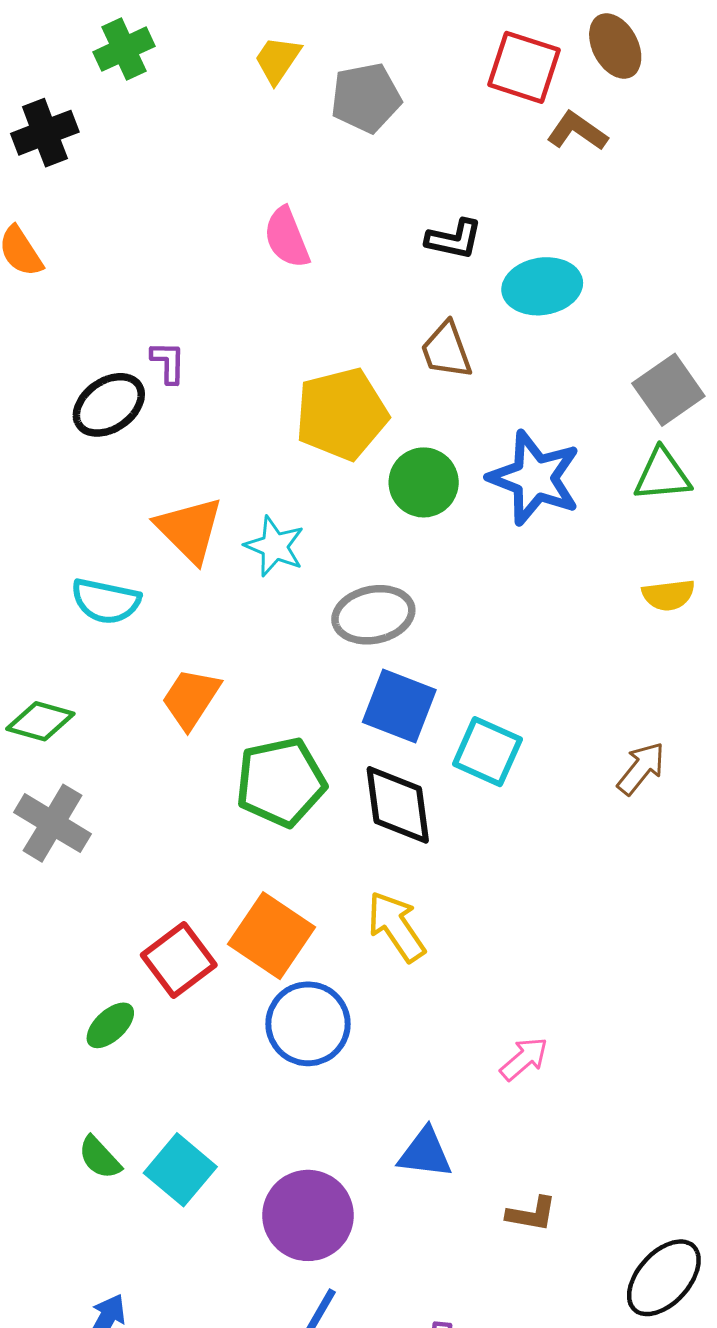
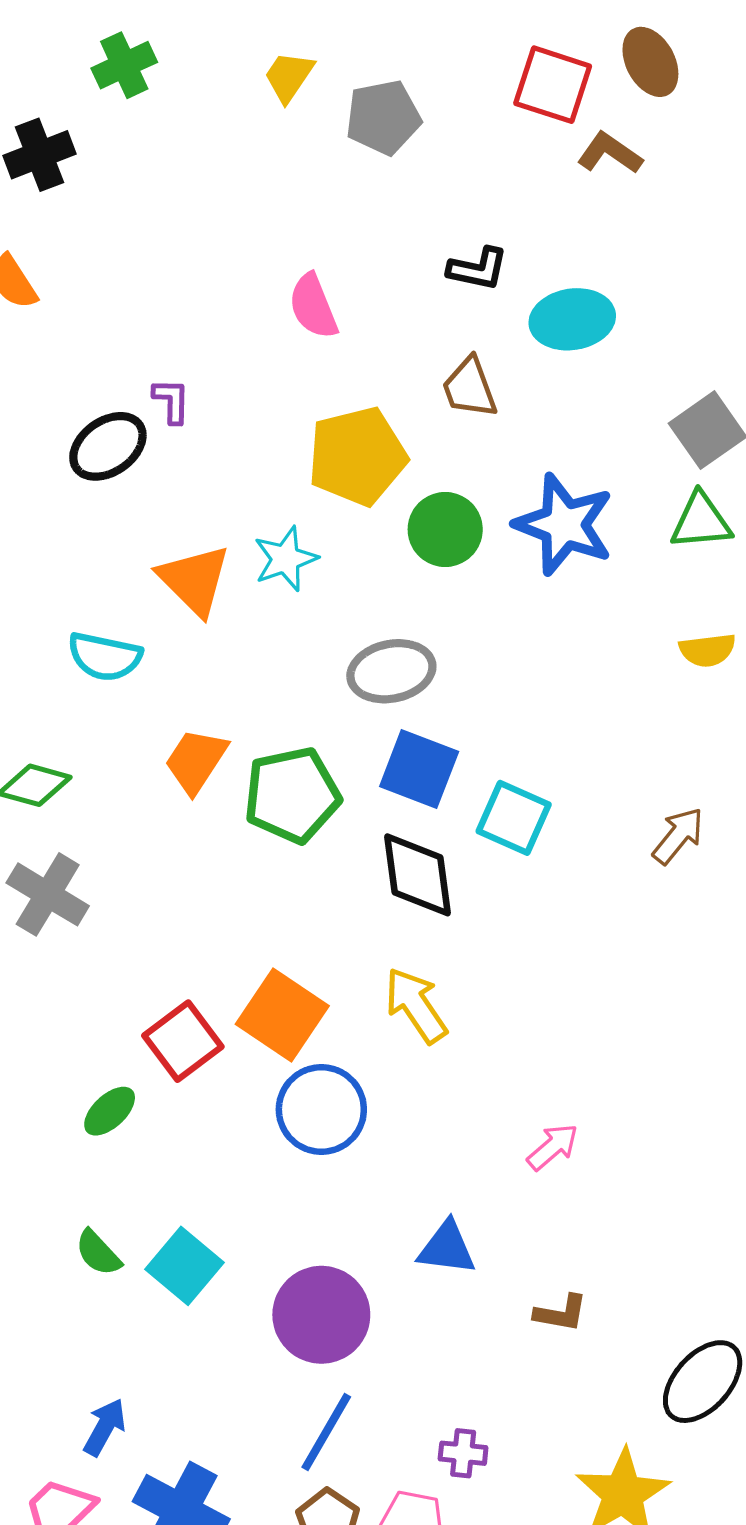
pink semicircle: (287, 238) -> (313, 306), moved
cyan star: (275, 546) -> (286, 559), moved, turned 30
green pentagon: (281, 782) -> (292, 795), moved

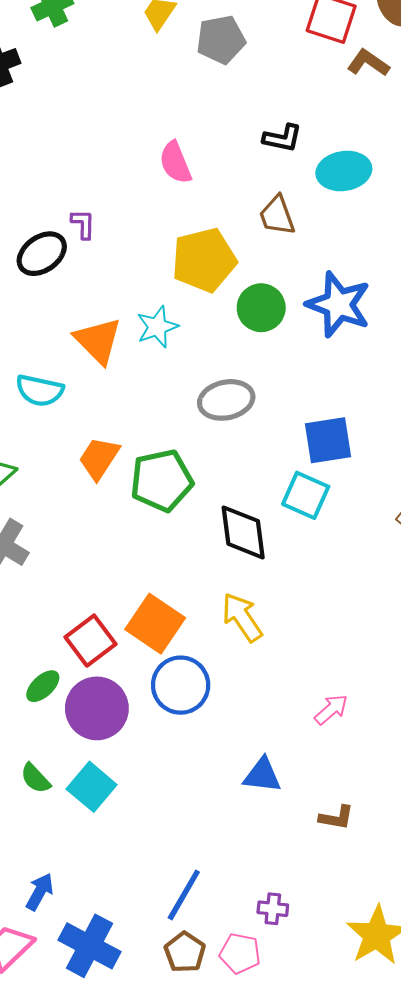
blue square: (419, 769) -> (328, 440), moved, turned -30
purple circle: (321, 1315) -> (97, 708), moved

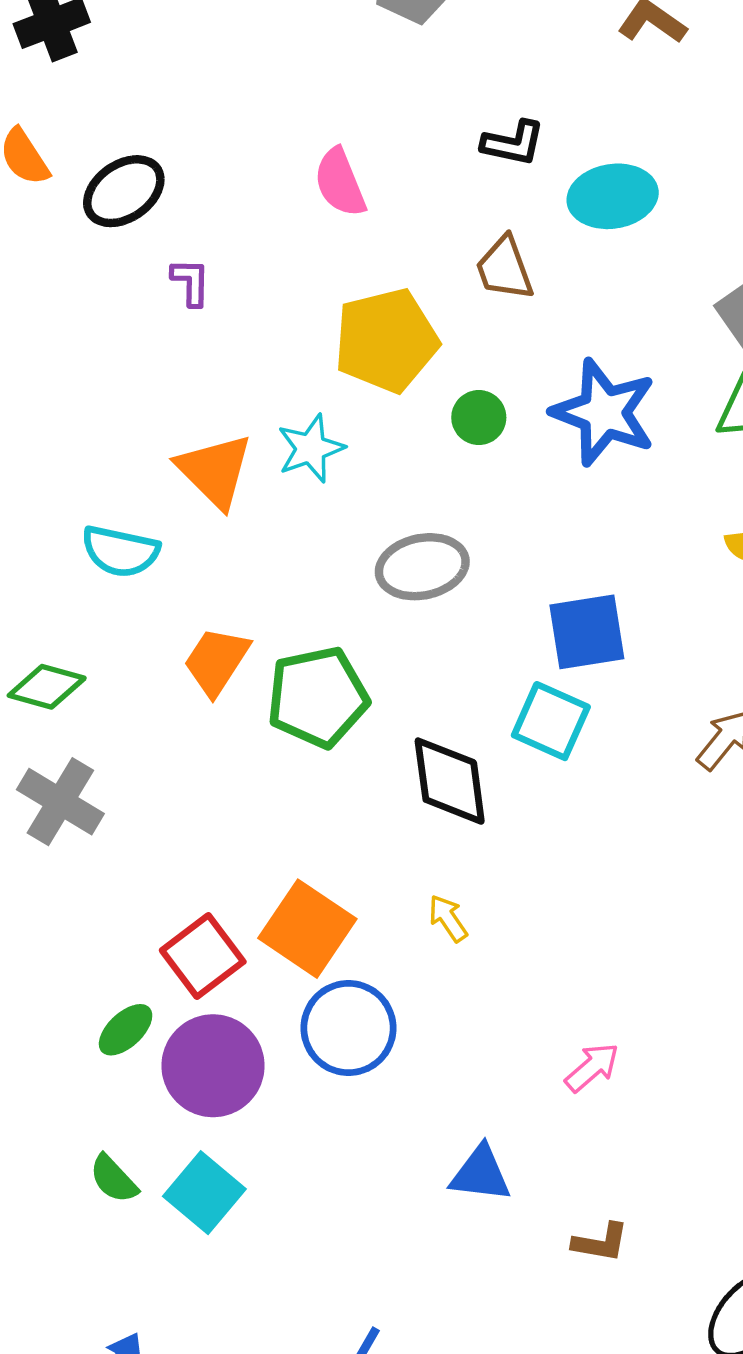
black ellipse: (42, 254) -> (124, 191), moved
green circle: (261, 308) -> (479, 418), size x0.7
yellow arrow: (242, 617) -> (448, 918), size x0.6

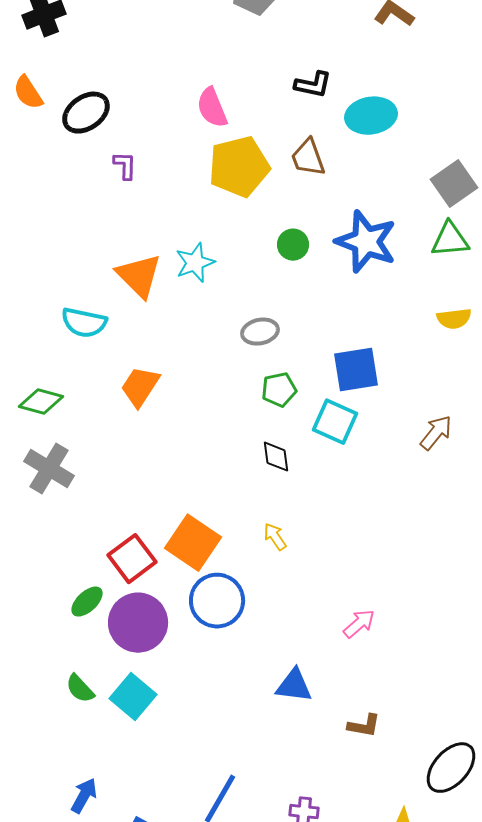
yellow pentagon: (386, 340) -> (239, 167), moved
gray ellipse: (422, 567) -> (260, 332), size x0.7
green pentagon: (318, 697) -> (279, 390), moved, size x0.6
black diamond: (450, 781) -> (276, 457), size x0.6

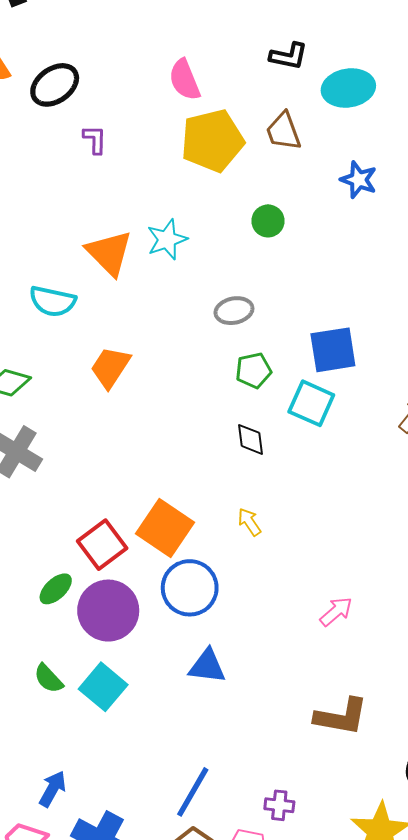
blue star: (366, 242) -> (359, 180), moved, size x0.6
blue triangle: (294, 686) -> (207, 666), moved
brown L-shape: (364, 726) -> (341, 717), size x1.6

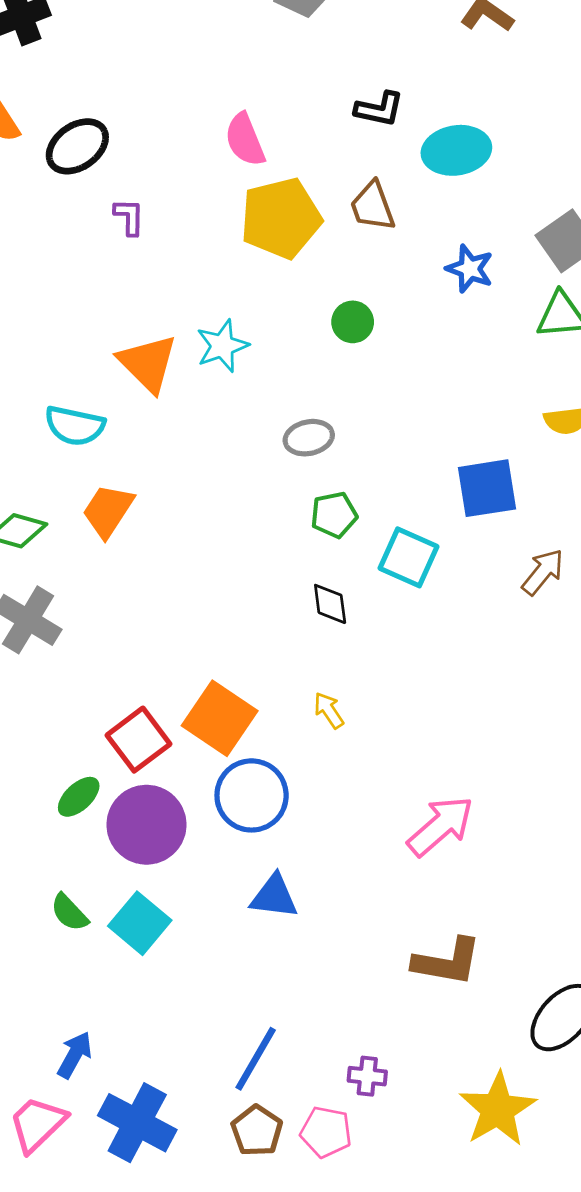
blue square: (333, 350) -> (487, 488), moved
orange trapezoid: (110, 367) -> (108, 511), moved
pink arrow: (336, 612) -> (440, 826), size x1.6

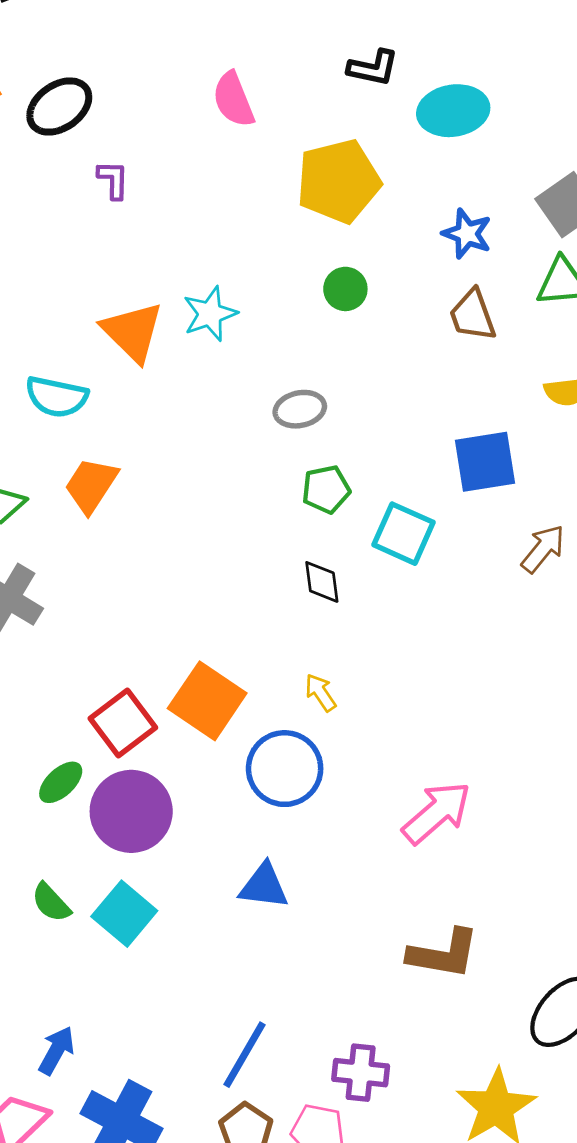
brown trapezoid: (373, 206) -> (473, 315), moved
yellow pentagon: (281, 218) -> (338, 181), moved
blue circle: (252, 795) -> (285, 769), moved
purple cross: (367, 1076) -> (361, 1073), size x1.4

